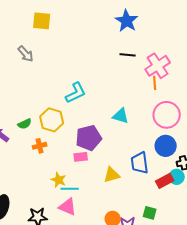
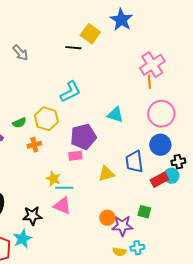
yellow square: (42, 21) -> (90, 34), moved, turned 30
black line: (128, 55) -> (73, 48), moved

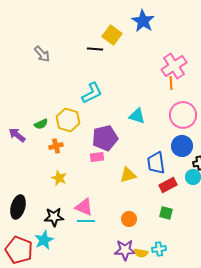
yellow star: (53, 179) -> (59, 178), moved
red rectangle: (159, 180) -> (168, 185), moved
cyan line: (64, 188) -> (86, 221), moved
purple star: (122, 226) -> (125, 250), moved

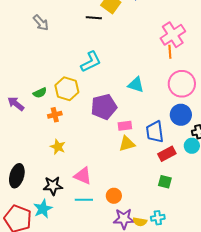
pink rectangle: (97, 157) -> (125, 126), moved
orange circle: (129, 219) -> (114, 196), moved
cyan line: (86, 221) -> (84, 200), moved

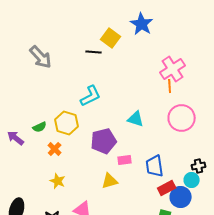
gray arrow: (41, 23) -> (41, 57), size x1.4
orange cross: (55, 115) -> (55, 149), turned -32
blue circle: (181, 115) -> (181, 197), moved
yellow triangle: (127, 144) -> (110, 181), moved

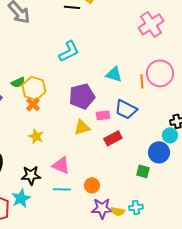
orange line: (170, 86) -> (142, 81), moved
yellow hexagon: (67, 123) -> (34, 88), moved
blue trapezoid: (155, 166) -> (126, 109), moved, turned -55
yellow triangle: (110, 181) -> (82, 127), moved
red rectangle: (167, 188) -> (113, 138), moved

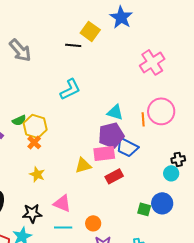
purple pentagon: (82, 96) -> (111, 135), moved
pink rectangle: (103, 115) -> (104, 153), size x1.5
blue circle: (159, 152) -> (162, 203), moved

